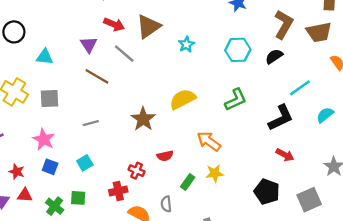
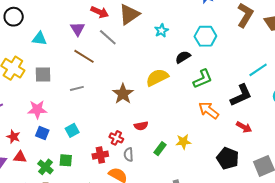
black semicircle: (274, 56) -> (183, 57), moved
gray line: (91, 123) -> (77, 88), moved
pink star: (44, 139) -> (37, 110), turned -30
orange arrow: (209, 141) -> (209, 110), moved
gray semicircle: (166, 204) -> (129, 155), moved

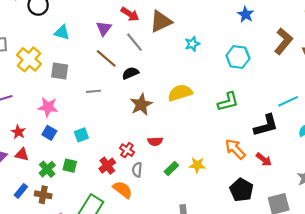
black semicircle: (183, 57) -> (130, 73), moved
orange arrow: (209, 110) -> (235, 149), moved
red cross: (100, 155) -> (107, 166), turned -35

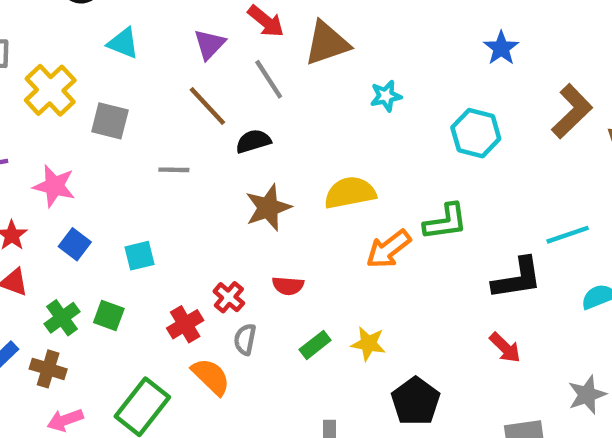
pink star: (48, 107) -> (54, 186), moved
orange arrow: (235, 149) -> (388, 249), moved, turned -90
black pentagon: (241, 190) -> (416, 401), moved

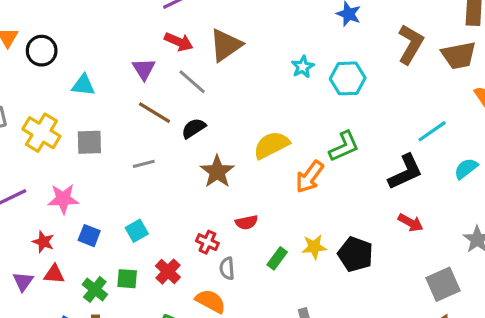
cyan star: (386, 96) -> (303, 67), moved
red cross: (185, 324) -> (168, 272), moved
black pentagon: (416, 401) -> (355, 254), moved

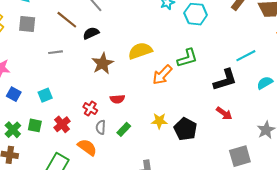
gray square: (89, 142) -> (27, 24), moved
green rectangle: (277, 258) -> (124, 129), moved

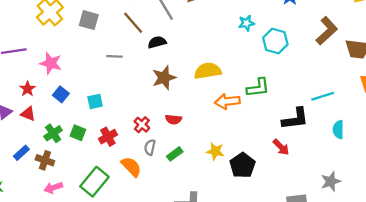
orange arrow: (162, 75) -> (227, 101), turned 30
cyan semicircle: (265, 83) -> (338, 130), turned -70
red arrow: (224, 113) -> (281, 147), moved

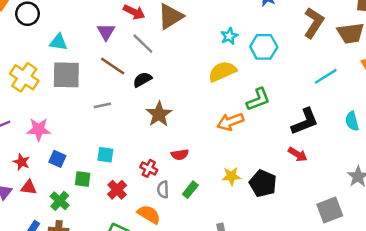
gray square: (89, 20) -> (66, 75), size x1.4
yellow semicircle: (208, 71) -> (222, 71), moved
cyan line: (323, 96) -> (326, 76), moved
cyan square: (95, 101) -> (105, 155), moved, turned 35
green square: (78, 133) -> (83, 179), moved

